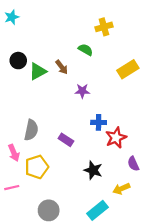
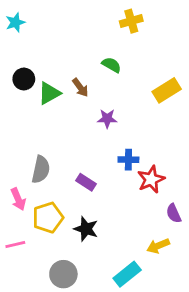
yellow cross: (104, 27) -> (131, 21), moved
black star: (93, 170) -> (86, 229), moved

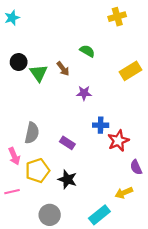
yellow cross: (131, 21) -> (117, 17), moved
green triangle: (49, 93) -> (39, 73), turned -36

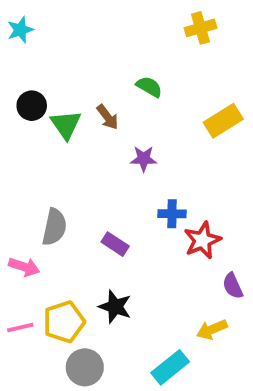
pink arrow: (14, 156) -> (24, 267), turned -49
yellow pentagon: (37, 171) -> (64, 322), moved

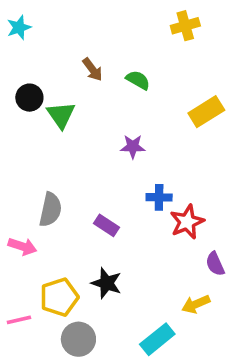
brown arrow: (108, 117) -> (92, 70), moved
pink line: (20, 328) -> (19, 320), moved

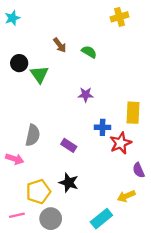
yellow rectangle: (206, 112) -> (133, 113), moved, turned -55
pink line: (19, 320) -> (17, 215), moved

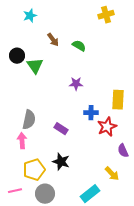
cyan star: (12, 18) -> (30, 16), moved
pink arrow: (15, 159) -> (22, 141), moved, turned -112
yellow arrow: (126, 196) -> (112, 174), turned -112

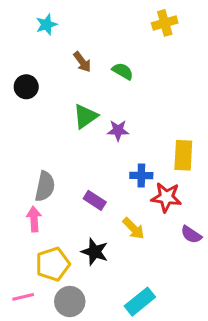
green triangle: (35, 66) -> (85, 116), moved, turned 30
red star: (107, 127) -> (166, 197), turned 30
purple semicircle: (123, 151) -> (191, 235), turned -32
yellow arrow: (112, 174) -> (134, 228), moved

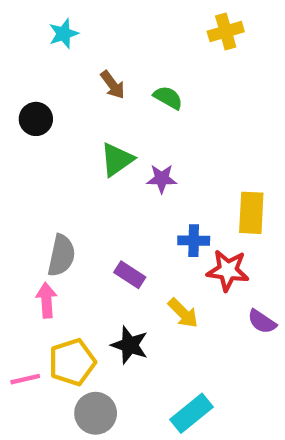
pink line: (23, 297) -> (25, 379), moved

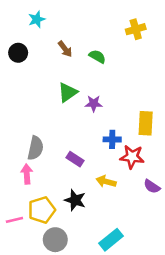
yellow cross: (226, 32) -> (136, 29), moved
black circle: (36, 119) -> (18, 53), moved
yellow arrow: (183, 313) -> (106, 181), turned 150

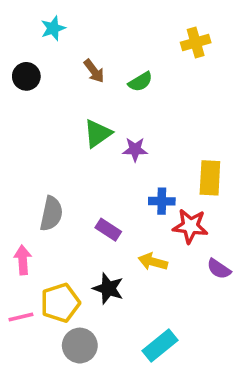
green semicircle: (97, 56) -> (140, 82), turned 119
pink arrow: (27, 174) -> (23, 260), moved

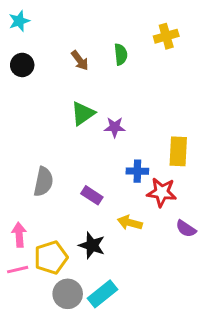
cyan star: (53, 28) -> (19, 21), moved
green semicircle: (140, 82) -> (121, 54), moved, turned -65
pink arrow: (23, 260) -> (19, 235), moved
cyan rectangle: (160, 346) -> (103, 294), moved

